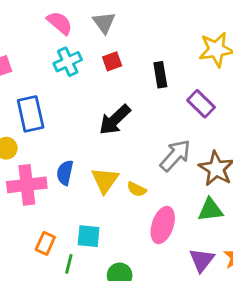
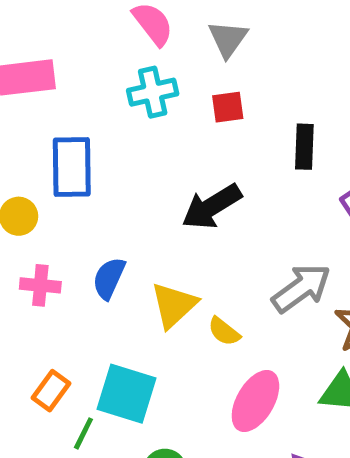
pink cross: (27, 185) -> (40, 285), size x0.6
cyan square: (89, 236) -> (126, 394), size x1.4

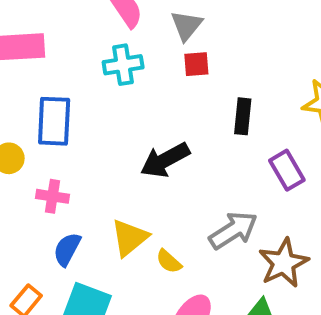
red square: (228, 107) -> (196, 64), moved
blue semicircle: (109, 278) -> (67, 249), moved
pink cross: (40, 285) -> (52, 196), moved

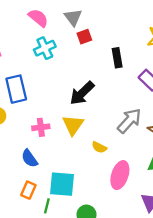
pink cross: (52, 196) -> (41, 127), moved
yellow triangle: (130, 238) -> (73, 125), moved
blue semicircle: (67, 249) -> (30, 158), moved, turned -48

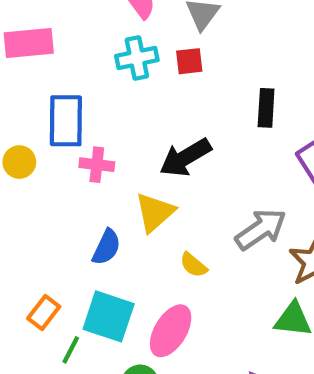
red square: (84, 37) -> (189, 61), moved
pink cross: (41, 127) -> (97, 165), moved
blue semicircle: (30, 158) -> (106, 247), moved, turned -132
pink ellipse: (120, 175) -> (171, 331), moved

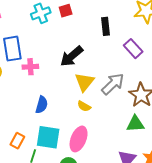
yellow triangle: (155, 212) -> (84, 82), moved

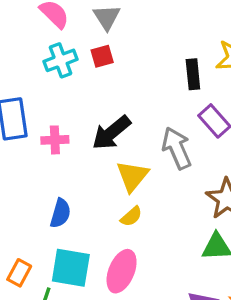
black rectangle: (106, 26) -> (193, 74), moved
pink cross: (30, 67) -> (55, 140), moved
gray arrow: (113, 84) -> (177, 148), moved, turned -70
yellow semicircle: (84, 106) -> (131, 216), turned -72

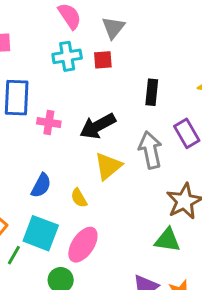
black rectangle: (193, 74) -> (152, 92), moved
yellow semicircle: (131, 216) -> (79, 198), moved, turned 90

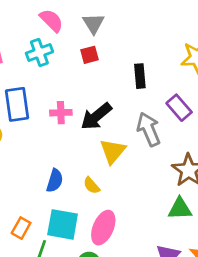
cyan cross: (67, 56) -> (39, 53), moved
pink cross: (49, 123) -> (61, 113), moved

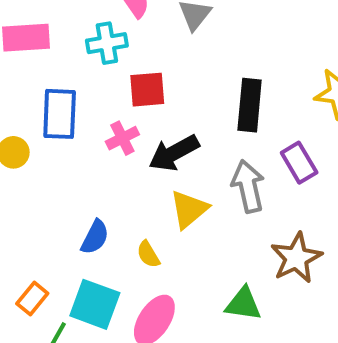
red square: (90, 55) -> (147, 90), moved, size x1.4
black rectangle: (140, 76) -> (250, 105), size x1.4
pink cross: (61, 113) -> (122, 138), turned -35
green triangle: (180, 209) -> (243, 304), moved

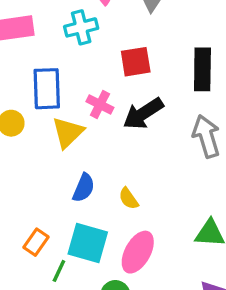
red square: (147, 90) -> (136, 62), moved
pink cross: (122, 138) -> (100, 105), turned -32
yellow triangle: (189, 209) -> (68, 132), moved

